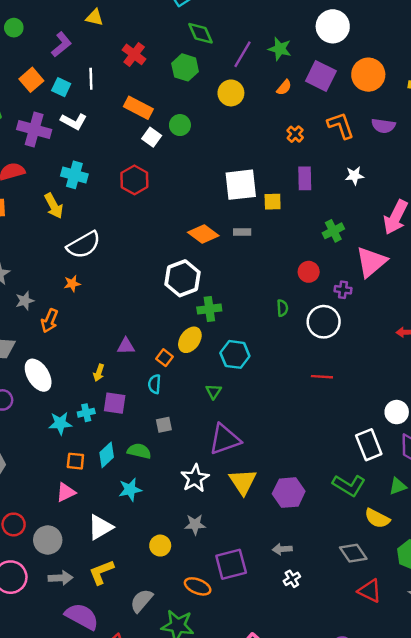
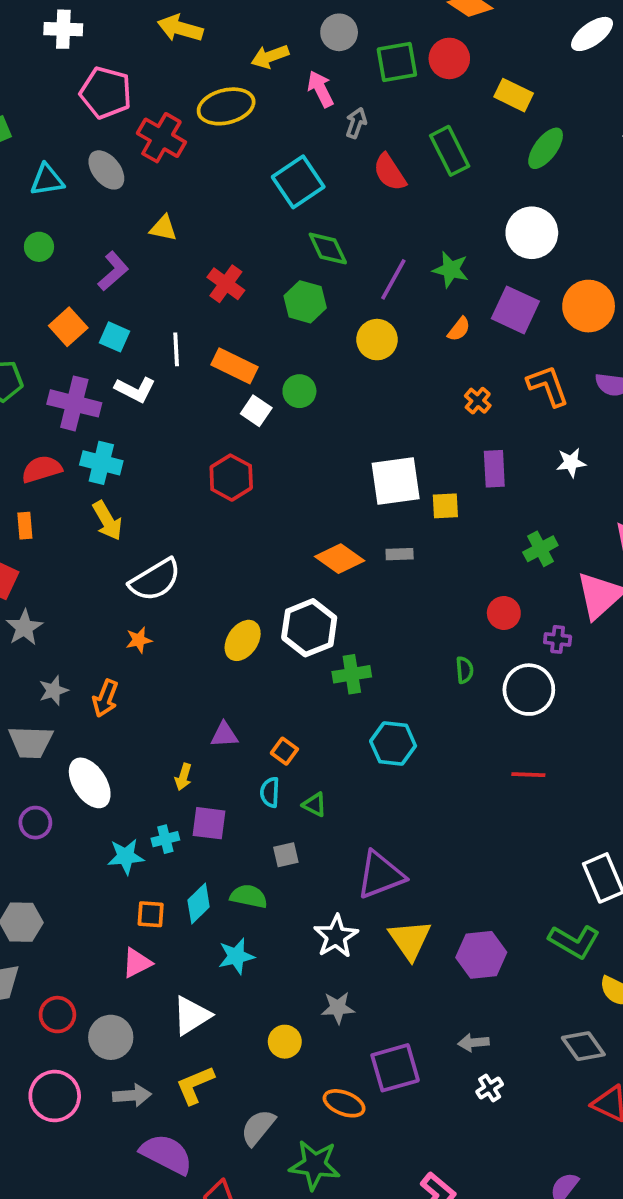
white line: (91, 79) -> (176, 349), moved
cyan cross: (74, 175) -> (101, 463), moved
gray star: (25, 301) -> (54, 691), moved
yellow ellipse: (190, 340) -> (243, 640), moved
green triangle: (214, 391) -> (315, 805), moved, turned -35

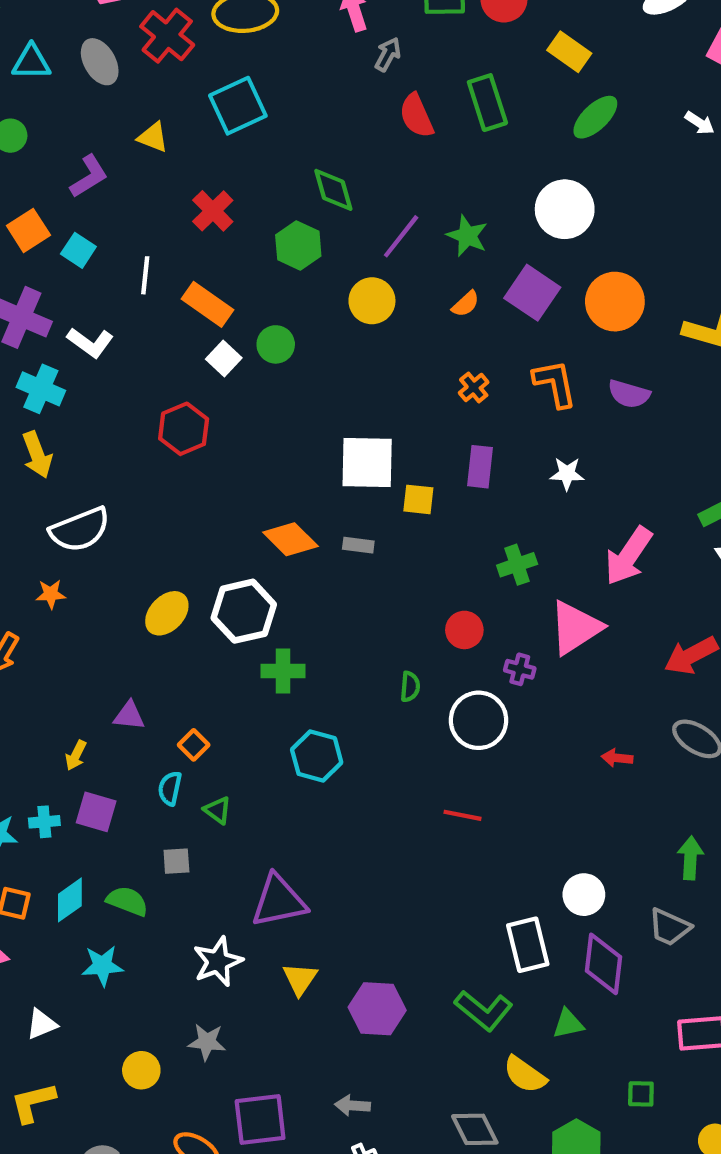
cyan square: (298, 182) -> (238, 106), moved
white L-shape: (135, 390) -> (90, 343), moved
yellow triangle: (410, 940) -> (300, 979), size x0.7
white triangle: (191, 1016) -> (42, 1024), size x0.7

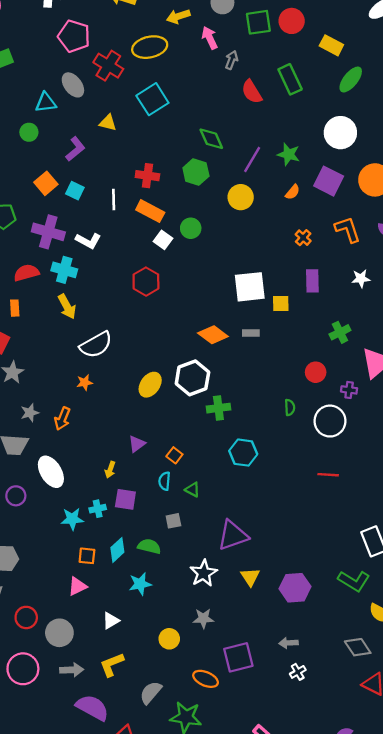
cyan triangle: (31, 62) -> (46, 102), moved
red cross: (213, 211) -> (147, 176), moved, turned -30
purple triangle: (129, 716) -> (137, 444), turned -36

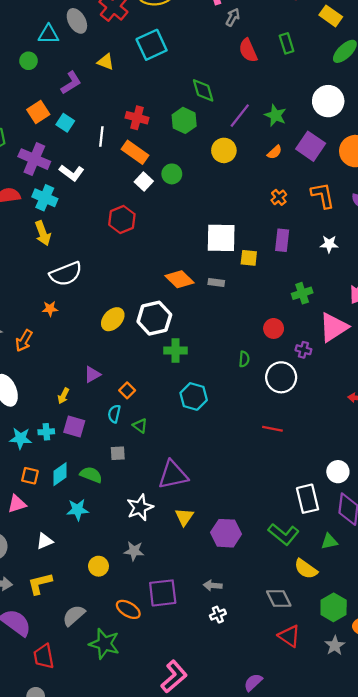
green rectangle: (290, 79) -> (287, 43), size x0.7

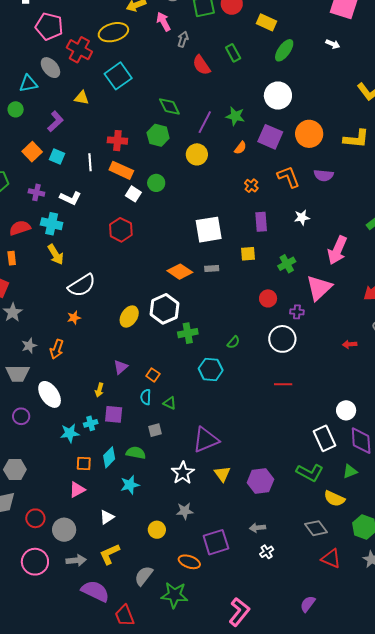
purple cross: (34, 159) -> (36, 192), size x0.6
yellow square: (249, 258) -> (248, 254), moved
green semicircle: (244, 359) -> (233, 342), moved, turned 48

